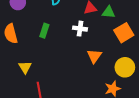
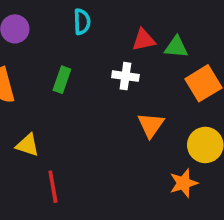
yellow triangle: (25, 67) -> (28, 145), turned -40

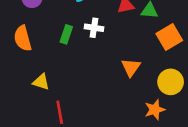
white cross: (125, 76) -> (94, 28), moved

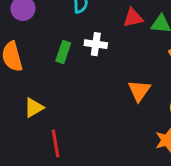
yellow triangle: (41, 82) -> (34, 108), turned -48

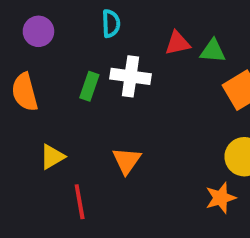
white cross: (96, 44) -> (131, 76), size x1.4
orange triangle: (139, 91) -> (127, 161), moved

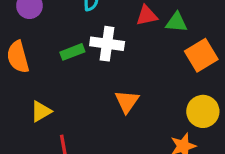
green rectangle: (89, 86) -> (72, 52), turned 50
orange triangle: (127, 161) -> (127, 102), moved

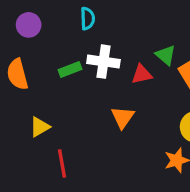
red triangle: (147, 16) -> (142, 74), moved
green triangle: (176, 22) -> (166, 55), moved, turned 35

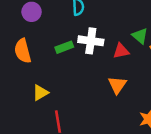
orange triangle: (123, 117) -> (117, 85), moved

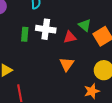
green rectangle: (64, 47) -> (25, 34), turned -64

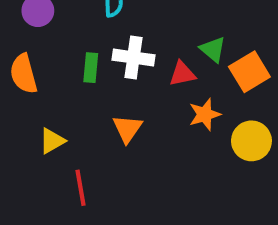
orange triangle: (67, 64) -> (127, 129), moved
orange star: (92, 91) -> (205, 114), moved

